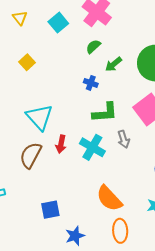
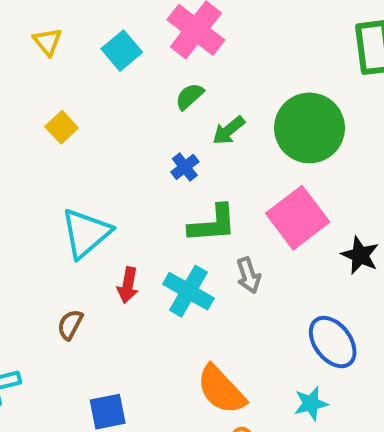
blue cross: (91, 83) -> (185, 167), turned 32
cyan triangle: (39, 117) -> (86, 233), turned 32
brown semicircle: (31, 155) -> (70, 325), moved, size x0.6

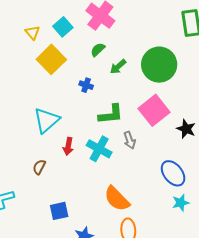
yellow triangle: (48, 42) -> (33, 33), moved
yellow square: (62, 127) -> (51, 59), moved, size x1.8
blue cross: (185, 167) -> (86, 85), moved, turned -32
cyan star: (311, 404) -> (181, 203), moved

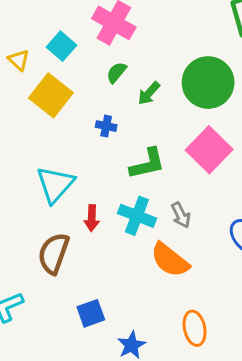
gray arrow: (130, 140) -> (181, 215), moved
brown semicircle: (39, 167) -> (54, 253), size x1.8
orange semicircle: (117, 199) -> (170, 260), moved

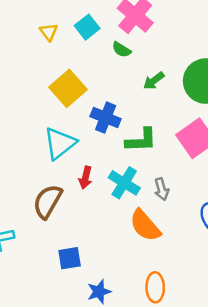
green semicircle: (116, 72) -> (122, 50), moved, turned -108
yellow square: (51, 95) -> (68, 88), moved
blue cross: (106, 126) -> (106, 118), moved, size x1.6

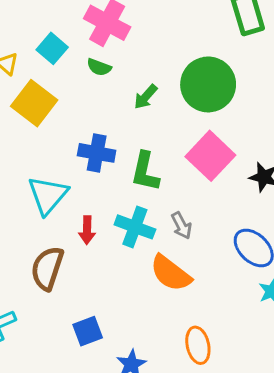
yellow square: (68, 88) -> (34, 103), moved
green L-shape: (141, 140) -> (145, 172), turned 116

